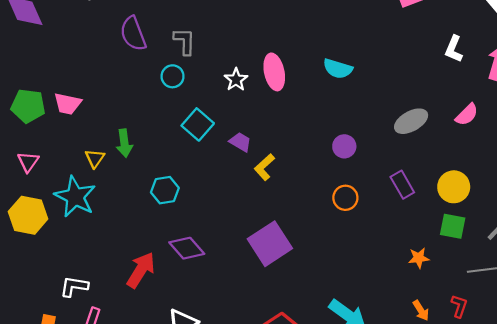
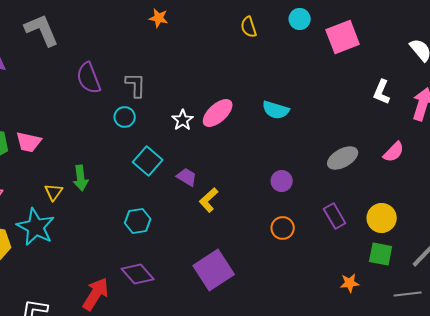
pink ellipse: (274, 72) -> (218, 113), turned 60
cyan hexagon: (165, 190) -> (138, 221), moved

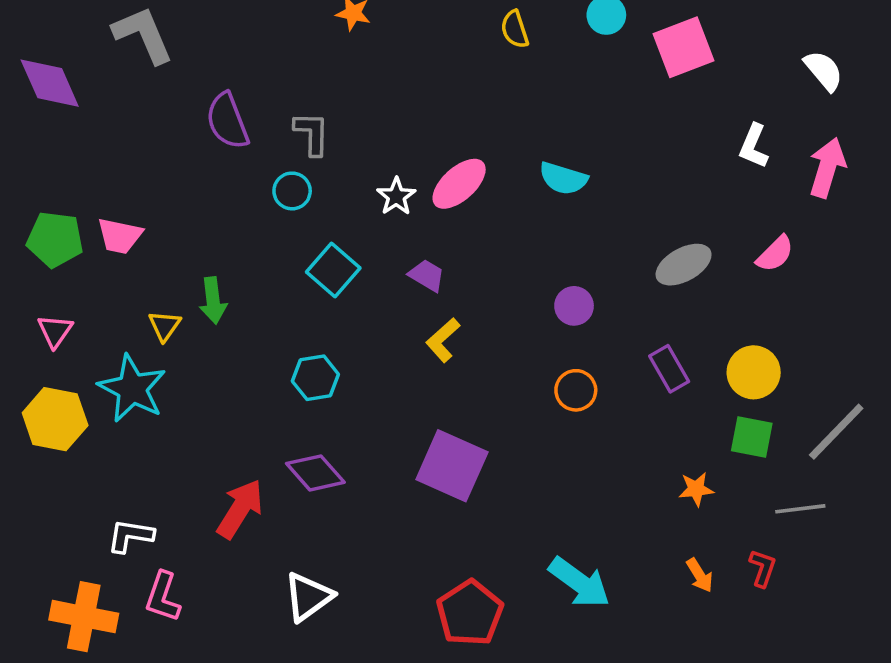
purple trapezoid: (187, 177) -> (427, 275), moved
purple square: (214, 270) -> (452, 466), turned -33

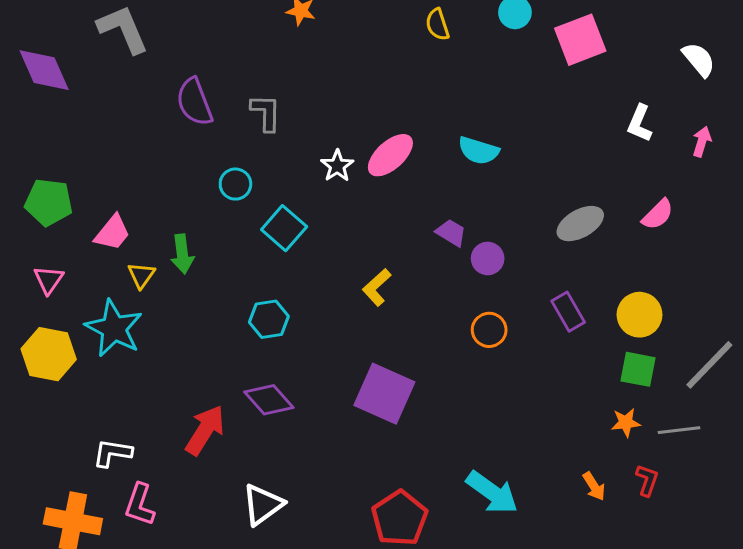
pink arrow: (827, 168) -> (702, 142), size x0.6
cyan circle: (292, 191) -> (235, 184), moved
pink trapezoid: (120, 236) -> (112, 233), moved, turned -63
purple trapezoid: (427, 275) -> (451, 233), moved
orange star: (696, 489) -> (626, 423), moved

